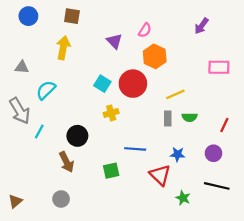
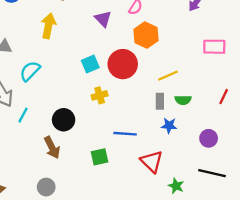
cyan square: (102, 84) -> (90, 64), turned 35
red line: (224, 125) -> (224, 97), moved
blue star: (178, 154) -> (169, 126), moved

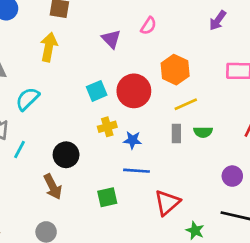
orange hexagon: (146, 35) -> (175, 70), moved
blue star: (169, 126) -> (133, 140), moved
red triangle: (152, 161) -> (167, 203), turned 35

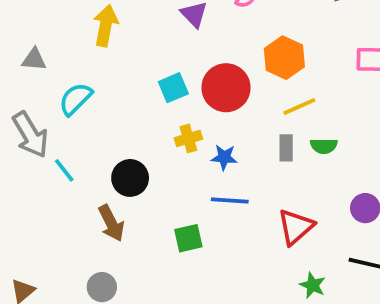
cyan line: (19, 149) -> (64, 170), turned -66
red triangle: (167, 203) -> (296, 227), moved

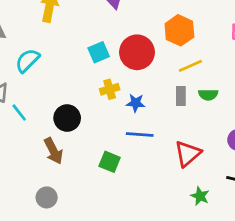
green square: (188, 238) -> (110, 162), turned 35

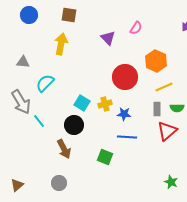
cyan square: (99, 52) -> (82, 103), moved, turned -35
red triangle: (188, 154) -> (167, 131), moved

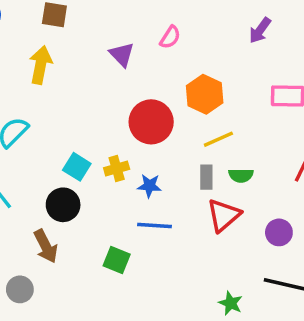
gray circle: (59, 183) -> (20, 289), moved

